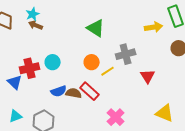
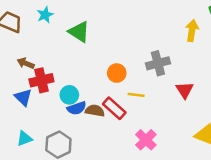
brown arrow: (36, 25) -> (26, 63), moved
yellow arrow: (154, 27) -> (192, 31), turned -72
green triangle: (96, 28) -> (79, 32), moved
cyan circle: (53, 62) -> (69, 95), moved
yellow line: (108, 71) -> (136, 95), moved, turned 40

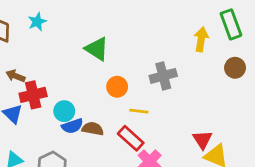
green triangle: (79, 32) -> (97, 49), moved
red triangle: (185, 90) -> (202, 140), moved
red rectangle: (114, 108) -> (131, 138), moved

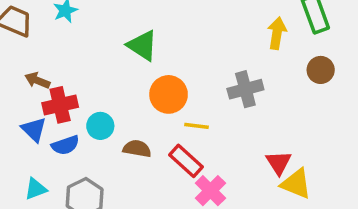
gray cross: (163, 76) -> (245, 89), moved
orange circle: (117, 87) -> (169, 94), size x1.4
blue semicircle: (72, 126) -> (65, 145), moved

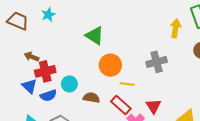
red triangle: (279, 163) -> (153, 106), moved

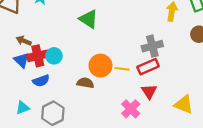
orange circle: (110, 65) -> (100, 66), moved
cyan circle: (69, 84) -> (54, 56), moved
blue triangle: (29, 86) -> (22, 60), moved
red rectangle: (121, 105) -> (148, 67), moved, turned -66

